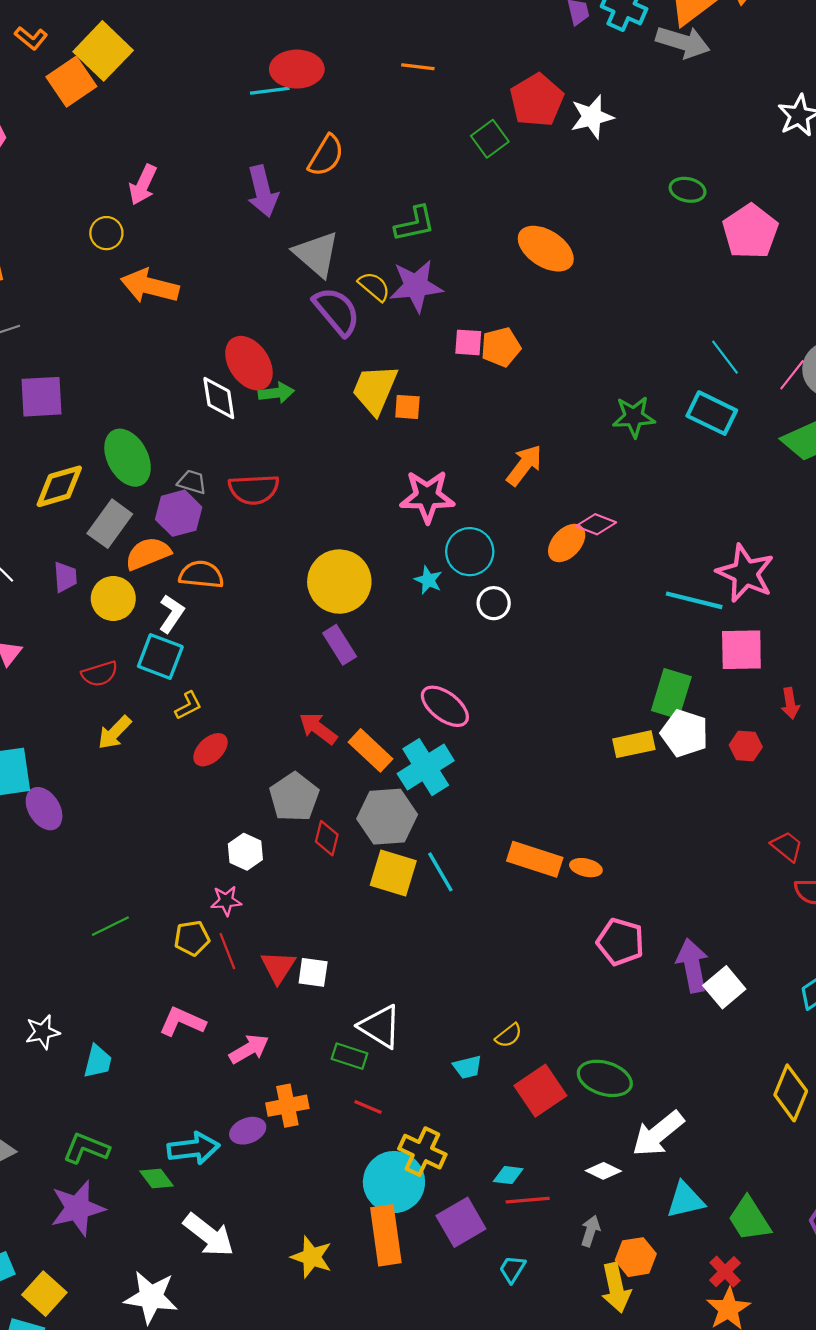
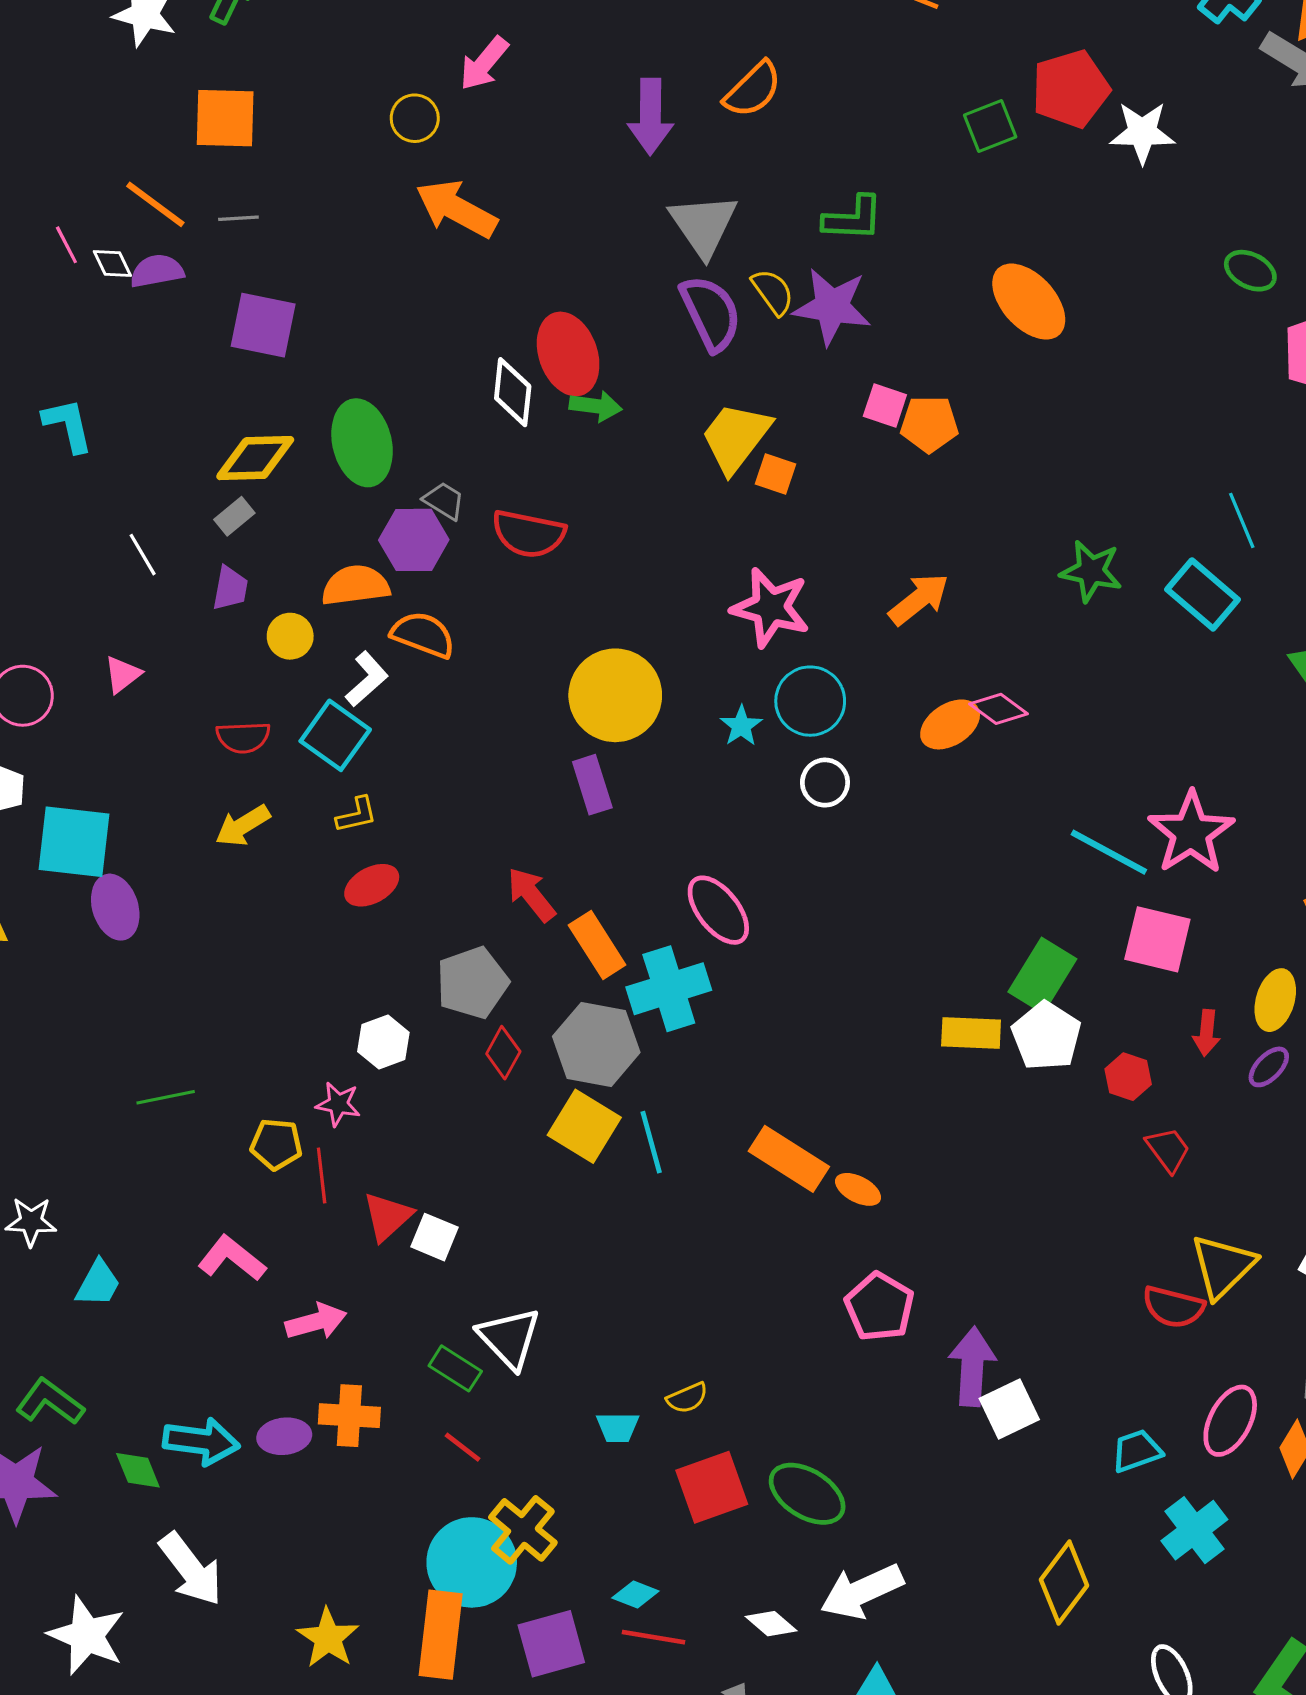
gray rectangle: (110, 524) -> (234, 516), moved, size x0.6
yellow circle: (113, 598) -> (290, 636), size x0.7
red trapezoid: (787, 846) -> (1168, 1150), moved

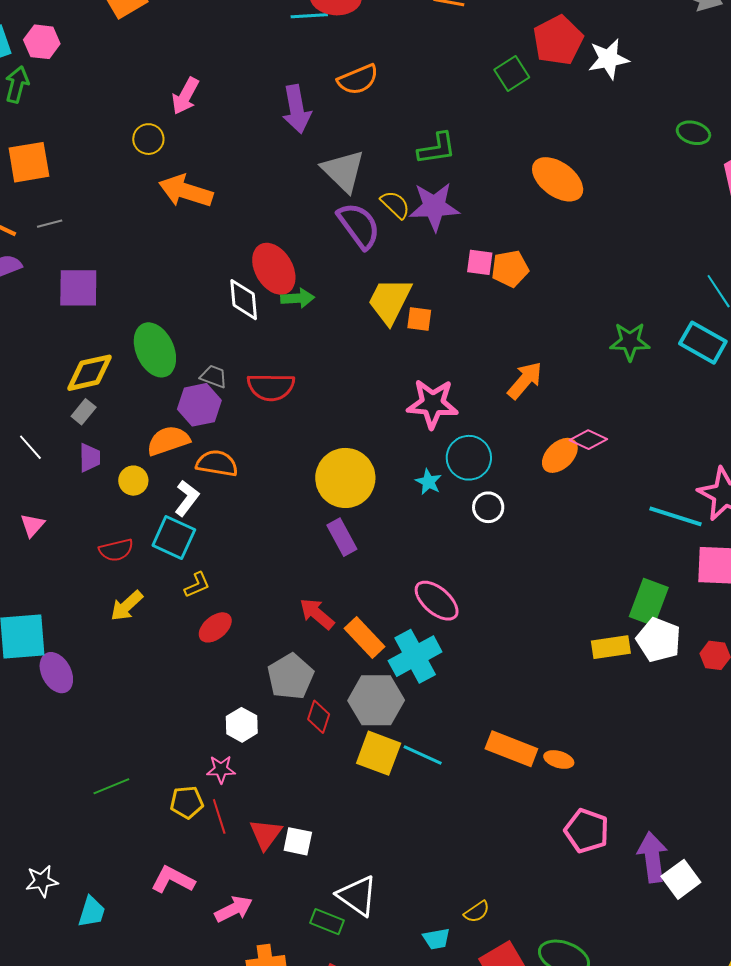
orange semicircle: (753, 89) -> (358, 80), turned 33
cyan line: (651, 1142) -> (423, 755), turned -39

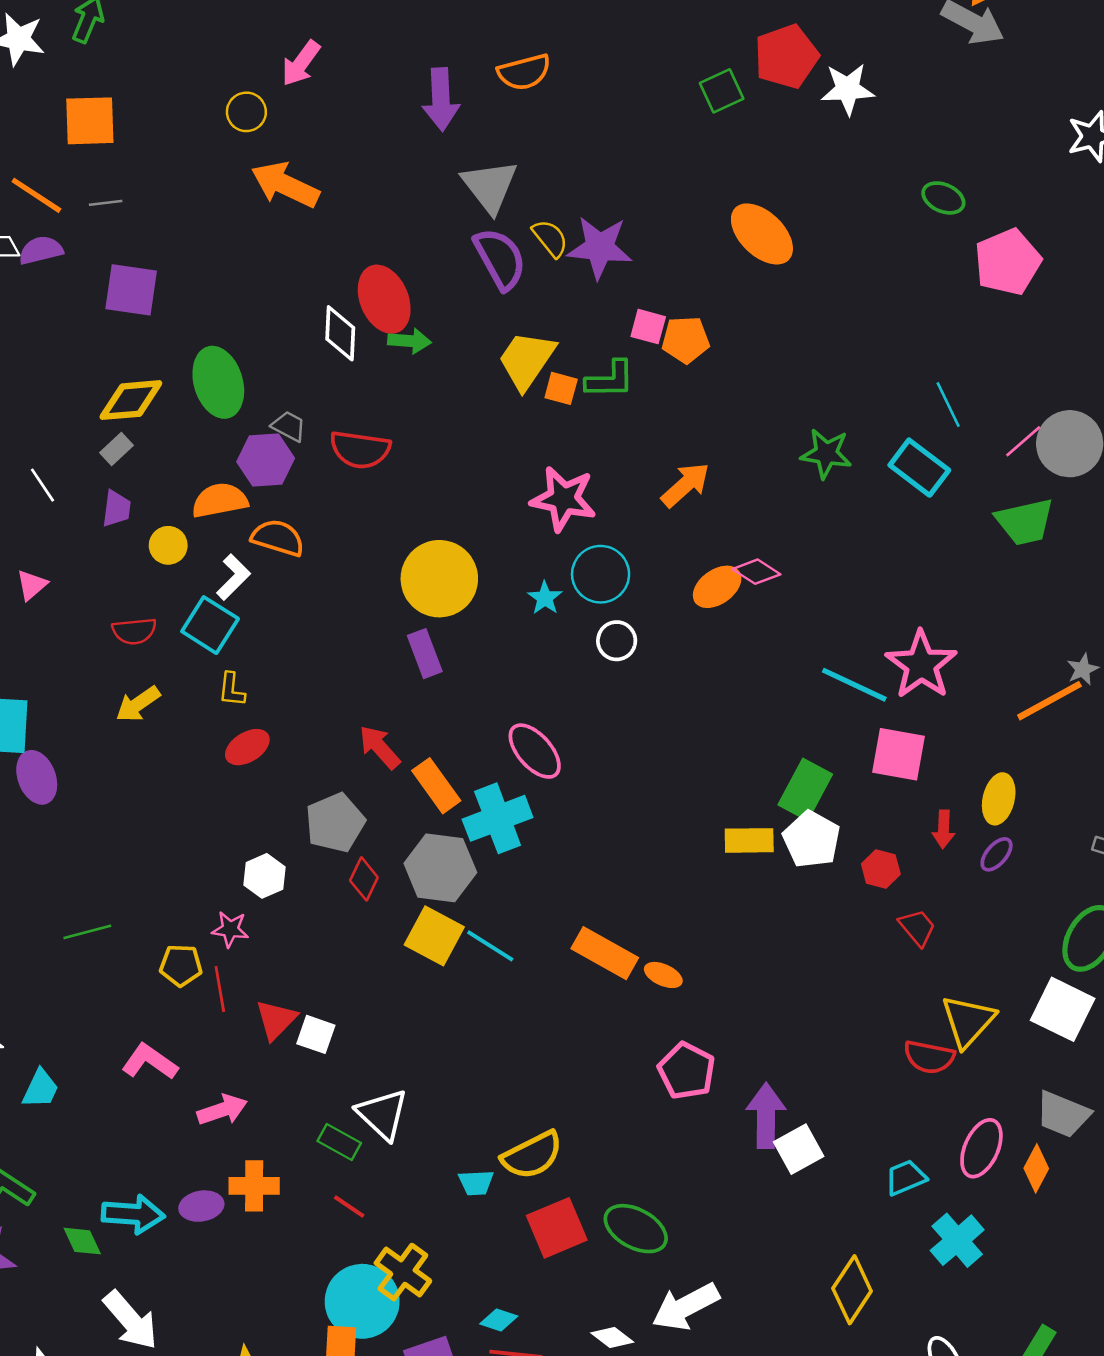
green L-shape: (437, 148) -> (610, 379), moved
yellow L-shape: (197, 585) -> (232, 690), turned 112
yellow semicircle: (477, 912) -> (532, 1155), size x1.8

